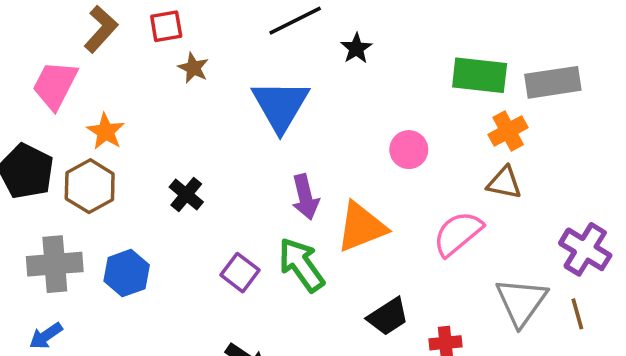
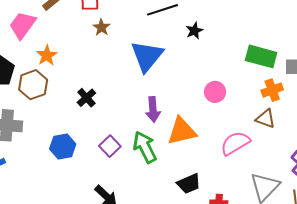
blue hexagon: (127, 273) -> (63, 146), moved

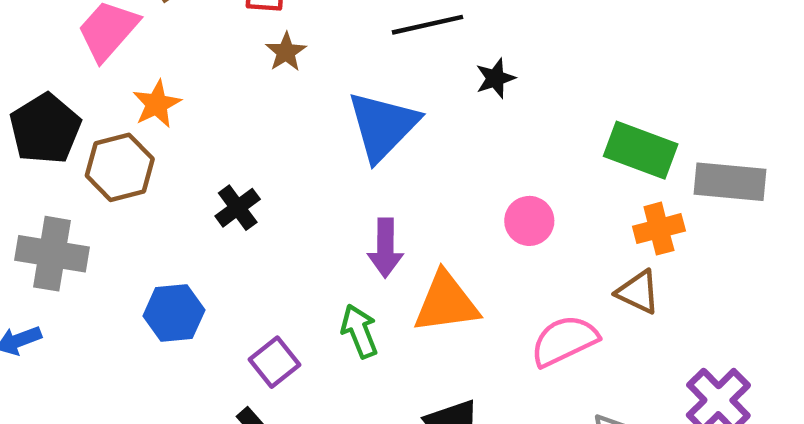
purple square: (110, 146) -> (274, 362), moved
green arrow: (145, 147) -> (359, 331), size x0.7

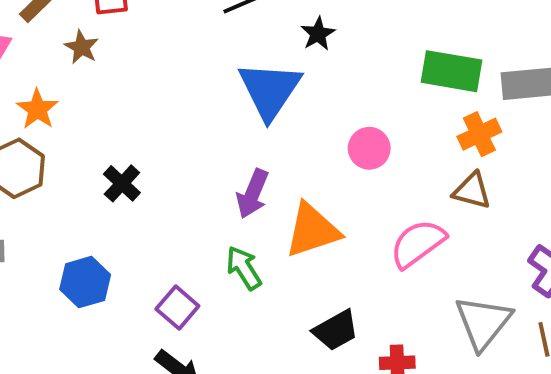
brown star: (286, 52) -> (82, 47), moved
blue triangle: (383, 126) -> (270, 90), moved
purple arrow: (385, 248) -> (253, 194), turned 33

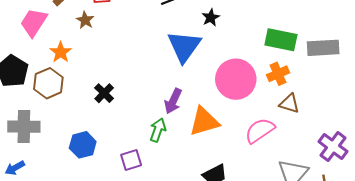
orange cross: (479, 134) -> (278, 74), moved
pink circle: (369, 148) -> (236, 79), size x1.8
green arrow: (244, 268) -> (158, 130), moved, turned 50
purple square: (177, 307) -> (131, 160), turned 30

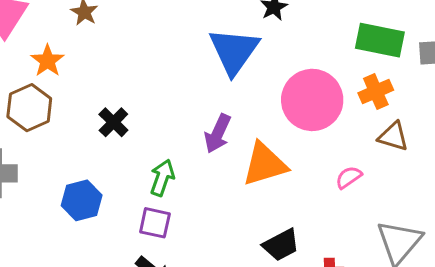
green arrow: (158, 130) -> (162, 178), moved
pink semicircle: (260, 131) -> (349, 177), size x0.6
purple square: (131, 160) -> (155, 223), turned 30

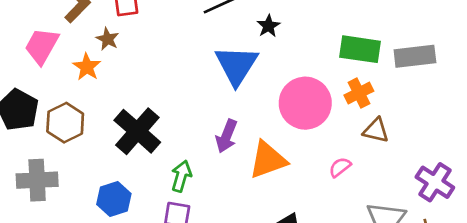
orange star: (48, 61) -> (87, 67), moved
black cross: (113, 122) -> (137, 131), size x1.8

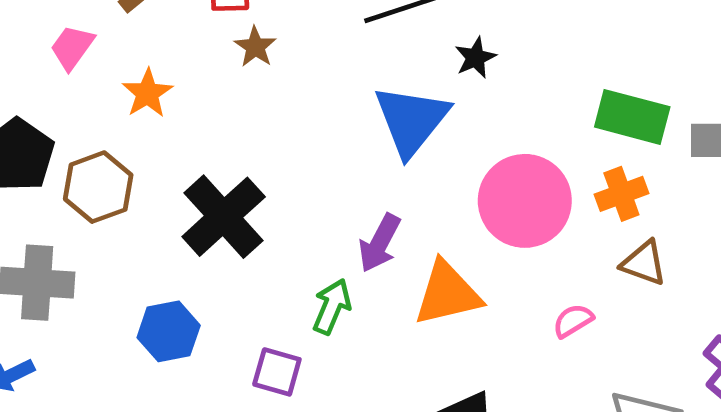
brown star: (108, 39) -> (255, 47), moved
pink trapezoid: (42, 46) -> (72, 47), size x0.7
green arrow: (181, 176) -> (332, 306), moved

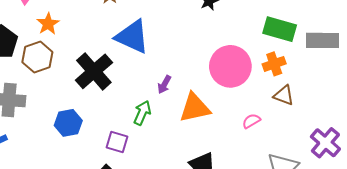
orange star: (147, 93) -> (48, 24), moved
blue triangle: (411, 120) -> (132, 37), moved, turned -45
purple arrow: (380, 243) -> (164, 84), size x0.7

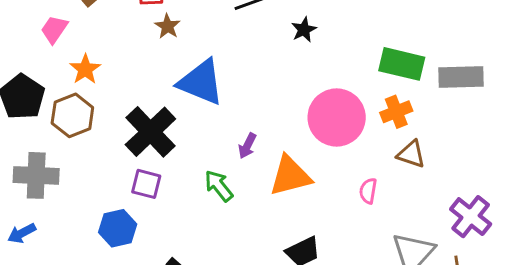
green arrow: (142, 113) -> (219, 186), turned -60
pink semicircle: (251, 121) -> (368, 191), turned -48
blue hexagon: (68, 123) -> (118, 228), moved
purple square: (117, 142) -> (146, 184), moved

